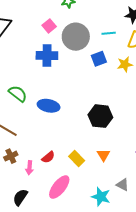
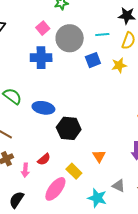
black hexagon: (100, 116) -> (69, 128), moved
yellow rectangle: (77, 159) -> (74, 171), moved

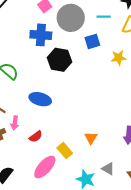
yellow star: (119, 65) -> (119, 58), moved
blue ellipse: (43, 108) -> (40, 99), moved
black hexagon: (69, 128) -> (60, 60), moved
pink arrow: (25, 170) -> (15, 123), moved

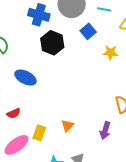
blue square: (92, 41) -> (88, 31), turned -35
yellow rectangle: (65, 151) -> (39, 133), turned 49

